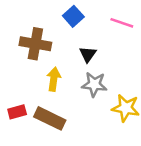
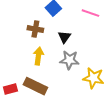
brown cross: (35, 44) -> (35, 29), moved, size x0.7
red rectangle: (17, 112) -> (10, 89), moved

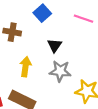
brown cross: (35, 29) -> (12, 32), moved

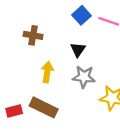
blue square: (42, 13) -> (81, 15), moved

